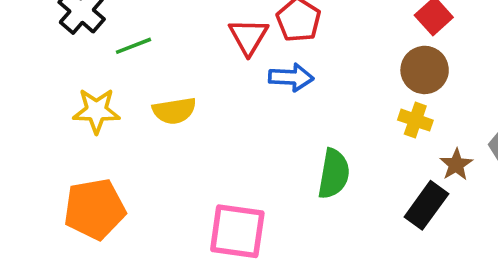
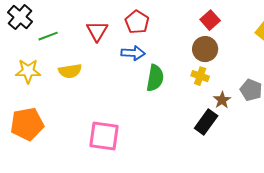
red triangle: (248, 37) -> (97, 31), moved
green semicircle: (334, 174) -> (155, 78), moved

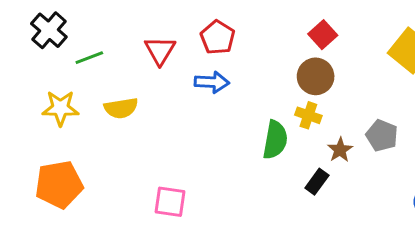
green semicircle: (155, 78) -> (275, 140), moved
black rectangle: (206, 122) -> (317, 182), size x0.7
pink square: (104, 136) -> (170, 202), size x0.7

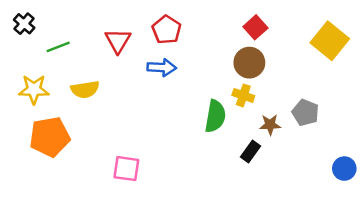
black cross: (49, 30) -> (24, 24), size x0.7
brown star: (340, 150) -> (270, 125), turned 30
orange pentagon: (59, 184) -> (50, 137), moved

